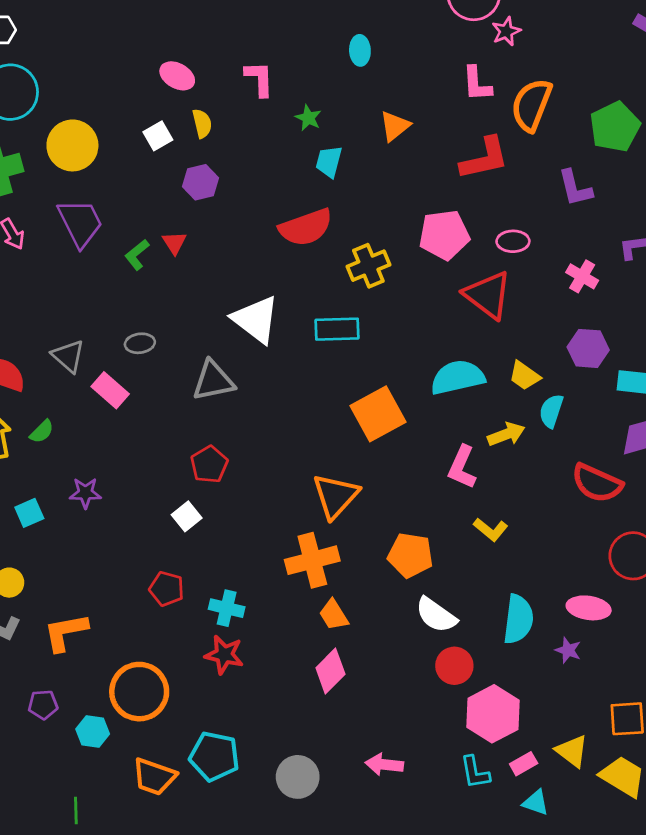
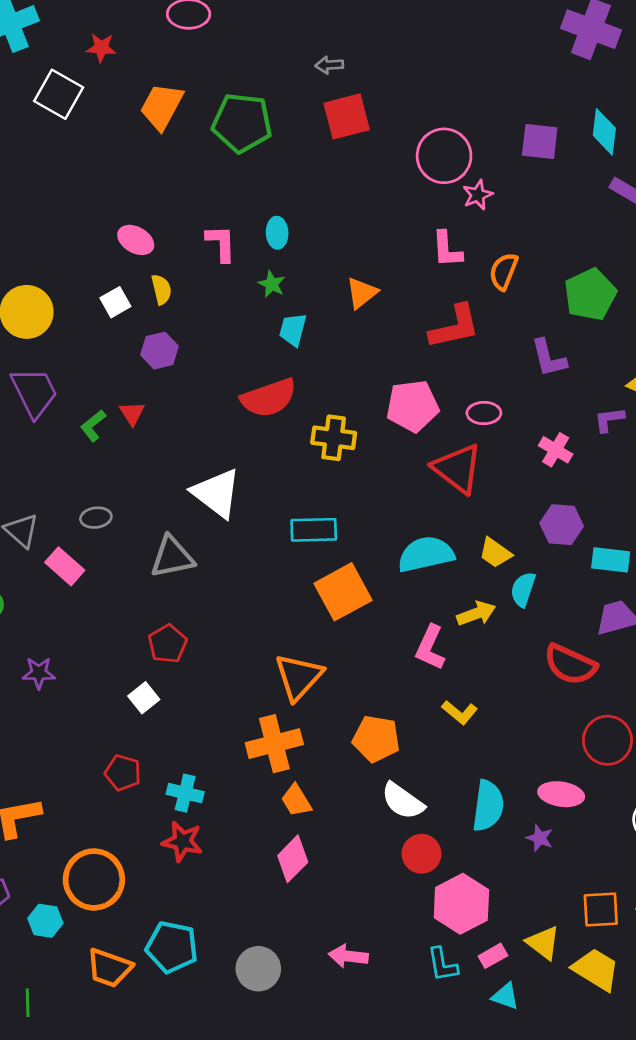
cyan ellipse: (360, 50) -> (277, 233), moved
orange semicircle: (531, 105) -> (504, 271), size x0.7
yellow cross: (368, 266) -> (334, 438), turned 30
cyan rectangle: (337, 329) -> (314, 530), moved

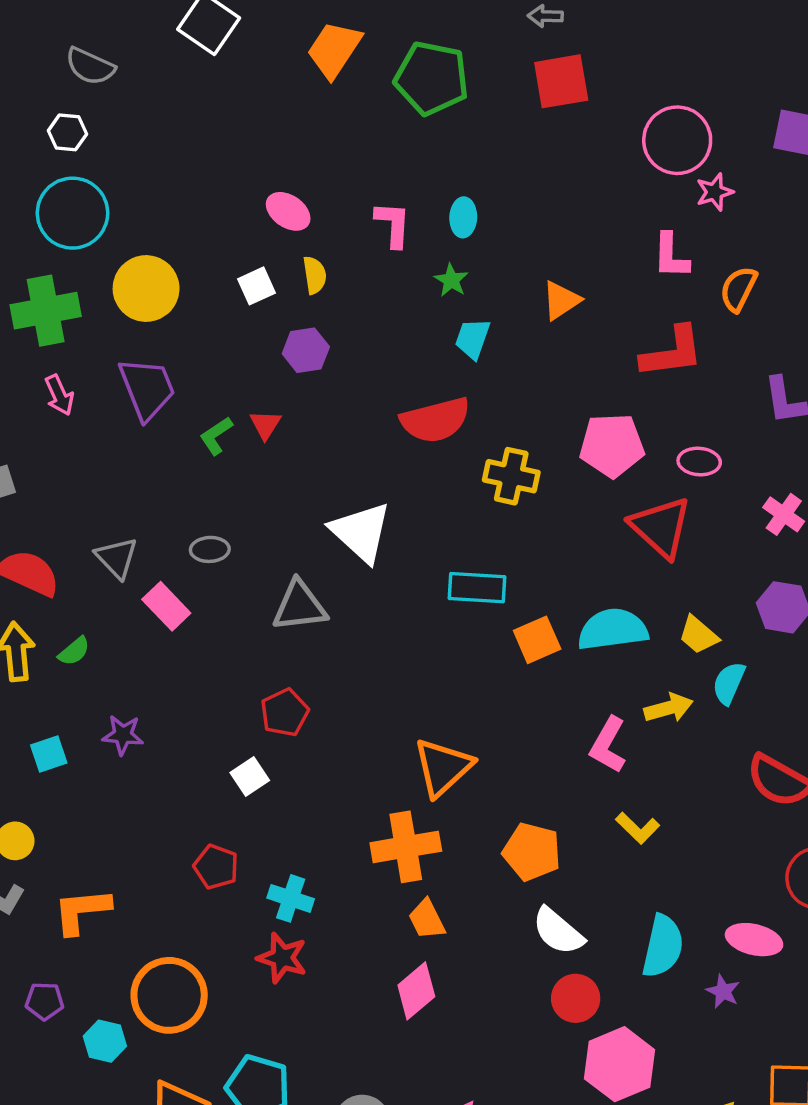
orange square: (343, 592) -> (537, 640), moved, size x0.7

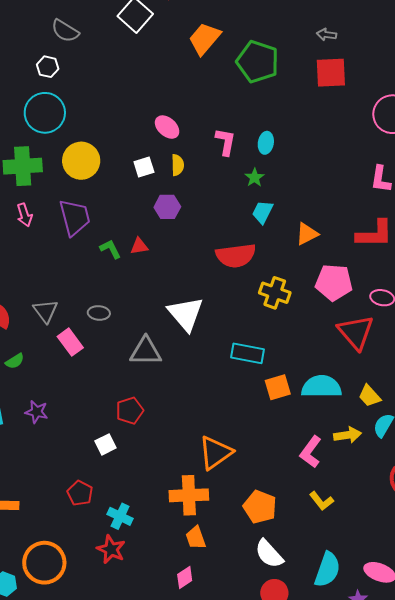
orange triangle: (561, 300) -> (307, 234), moved
red triangle: (265, 425) -> (139, 246), turned 42
green L-shape: (216, 436) -> (110, 249), turned 90
pink diamond: (416, 991) -> (185, 578), size x0.7

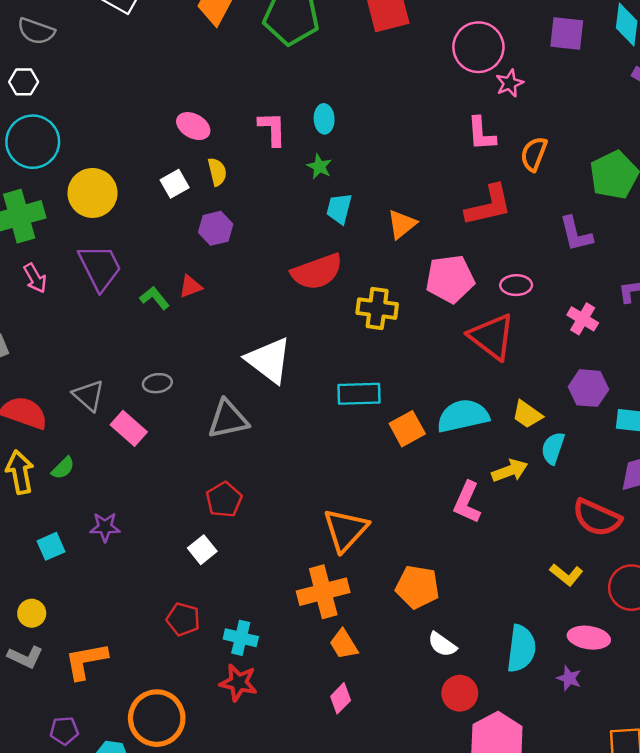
yellow L-shape: (321, 501) -> (566, 575), moved
white semicircle: (269, 554) -> (442, 644), size x0.7

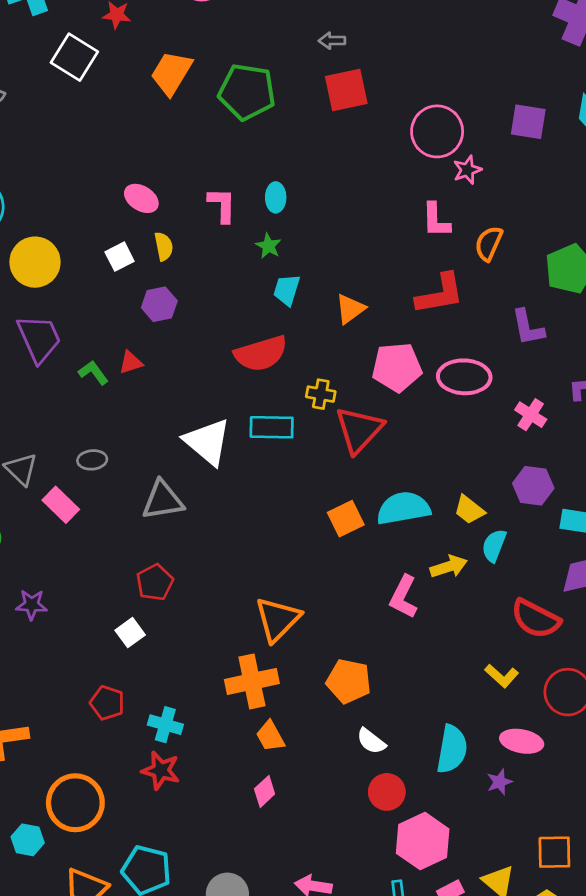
pink ellipse: (516, 285) -> (464, 377), size x1.6
yellow cross: (377, 309) -> (321, 394), size x0.7
red triangle: (492, 337) -> (359, 430), moved, turned 33
cyan rectangle: (359, 394) -> (272, 427), moved
purple star: (569, 678) -> (499, 782), turned 30

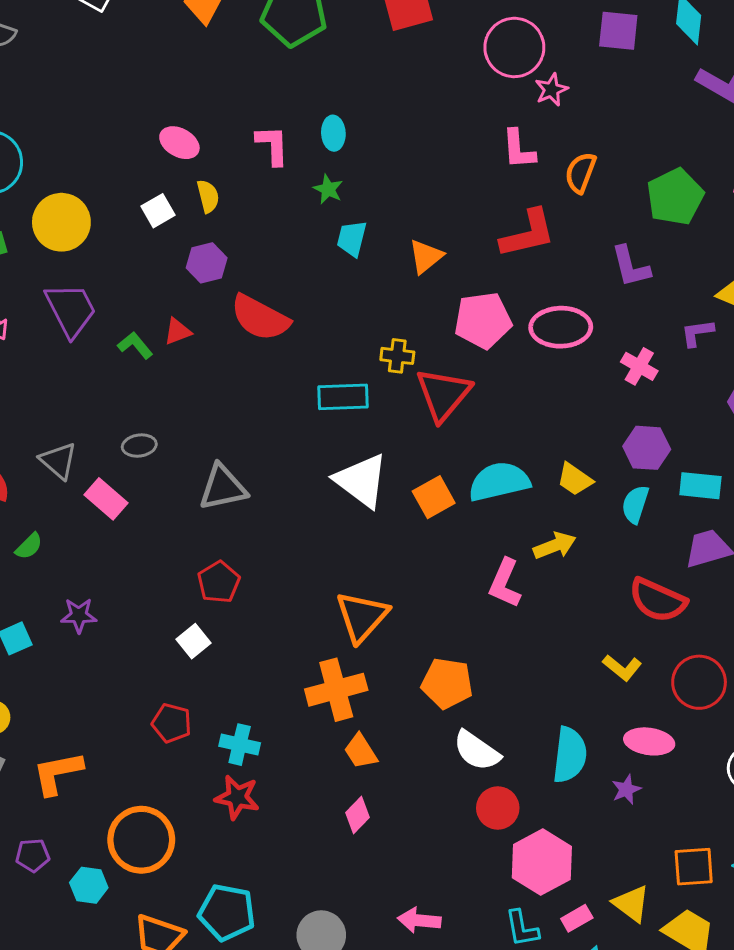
red semicircle: (261, 354) -> (260, 318), moved, turned 48
white triangle: (207, 442) -> (361, 481), moved
cyan semicircle: (494, 546) -> (635, 504), moved
white semicircle: (371, 741) -> (477, 751), size x1.4

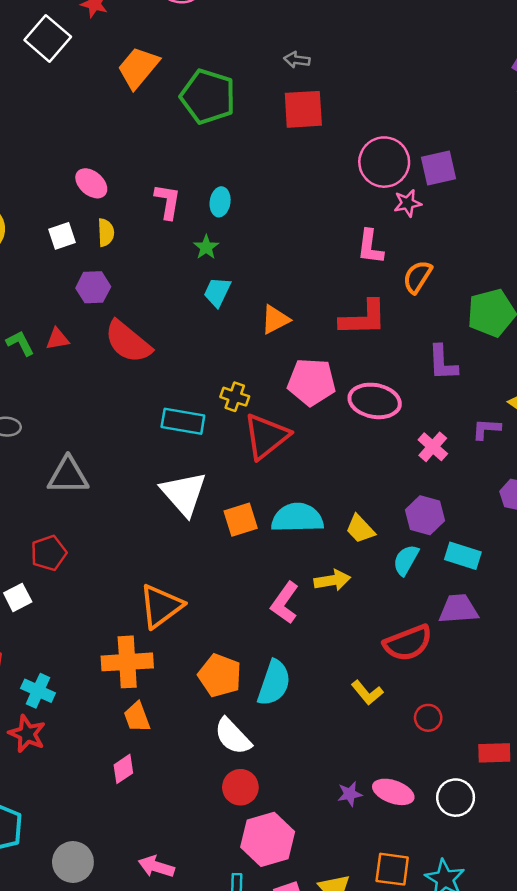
purple square: (618, 31) -> (439, 168), moved, turned -30
red semicircle: (658, 600) -> (408, 643), turned -57
red circle: (699, 682) -> (428, 718), size x0.6
pink ellipse: (649, 741) -> (393, 792), moved
cyan semicircle: (570, 755) -> (274, 683), moved

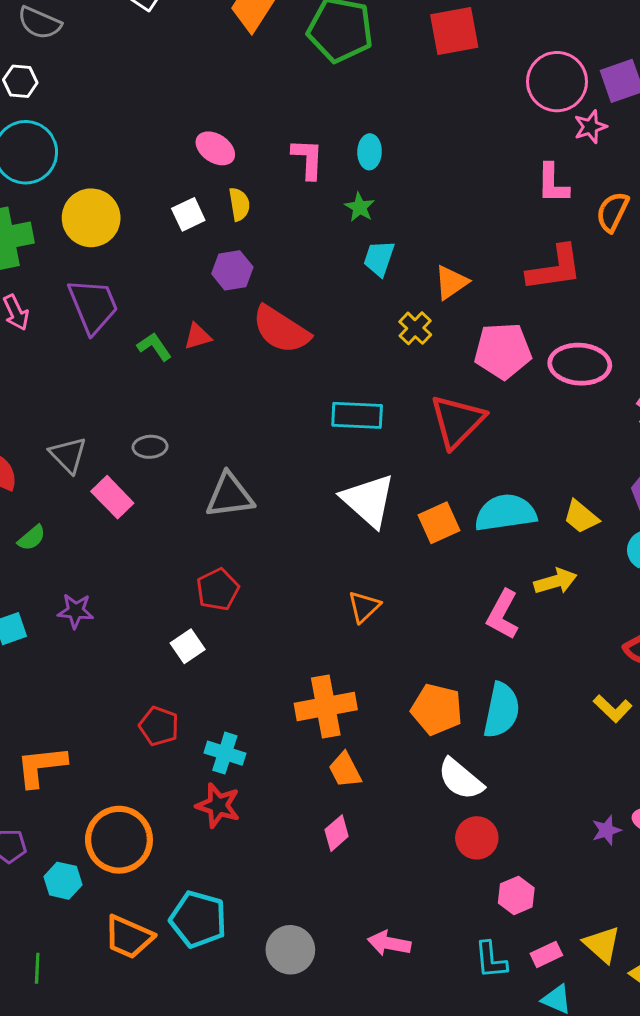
yellow cross: (235, 397) -> (415, 328), moved, turned 32
orange triangle: (161, 606) -> (364, 607), moved, size x0.6
pink hexagon: (268, 839) -> (516, 895), size x0.6

